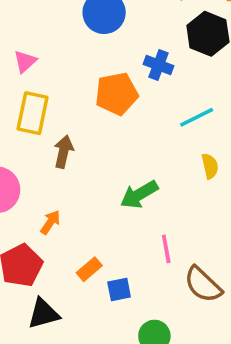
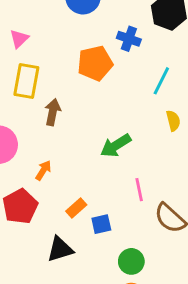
cyan line: (197, 117) -> (161, 81), turned -36
black triangle: (43, 314) -> (60, 249), moved

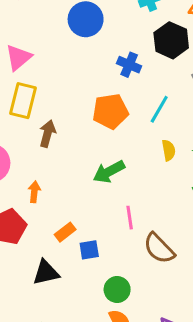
pink triangle: (19, 39) -> (18, 57), size x1.4
orange pentagon: (95, 63) -> (110, 111), moved
orange arrow: (43, 170) -> (34, 192), turned -30

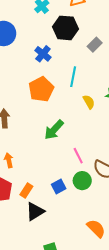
blue cross: (129, 65) -> (43, 54), turned 35
orange rectangle: (65, 232) -> (26, 191), moved
green circle: (117, 290) -> (82, 181), moved

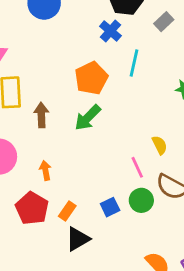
blue cross: (43, 54) -> (110, 31), moved
yellow semicircle: (89, 102) -> (160, 145), moved
green arrow: (54, 130) -> (88, 118), moved

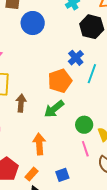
blue cross: (110, 31) -> (76, 58), moved
orange arrow: (45, 170) -> (39, 144), moved, size x1.5
green circle: (141, 200) -> (84, 125), moved

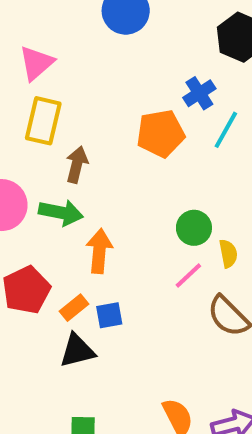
green arrow: (54, 109) -> (61, 213), moved, turned -140
pink line: (85, 149) -> (188, 275), turned 56
blue square: (62, 175) -> (109, 315), moved

